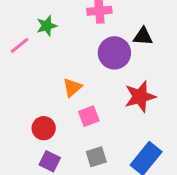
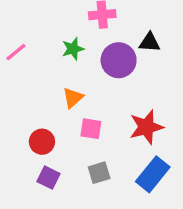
green star: (47, 26) -> (73, 49), moved
red star: (140, 97) -> (146, 127), moved
pink square: (89, 116) -> (91, 129), turned 30

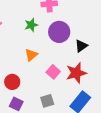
black triangle: (150, 42) -> (81, 46), moved, turned -40
pink square: (91, 129) -> (53, 72), moved, turned 32

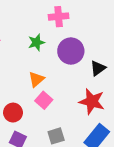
pink square: (53, 72) -> (44, 100), moved
red star: (76, 73) -> (92, 101), turned 30

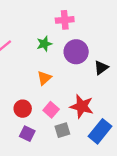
pink square: (44, 100) -> (51, 110), moved
red star: (92, 101) -> (82, 106), moved

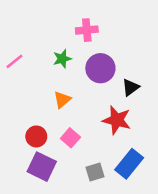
red star: (82, 106) -> (117, 120), moved
gray square: (62, 130) -> (95, 172), moved
purple square: (27, 134) -> (42, 167), size x1.5

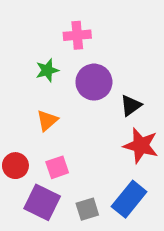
red star: (117, 120) -> (141, 146), moved
pink square: (70, 138) -> (57, 167), turned 30
purple square: (42, 167) -> (42, 202), moved

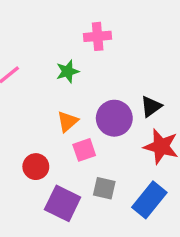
purple circle: (94, 82) -> (114, 118), moved
pink square: (57, 167) -> (84, 150), moved
gray square: (87, 209) -> (104, 188), moved, turned 30

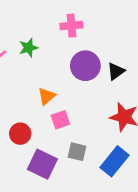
green star: (68, 71) -> (29, 48), moved
black triangle: (151, 106) -> (116, 71), moved
purple circle: (114, 118) -> (85, 66), moved

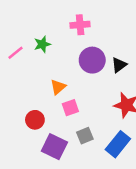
gray square: (77, 152) -> (85, 136), turned -35

